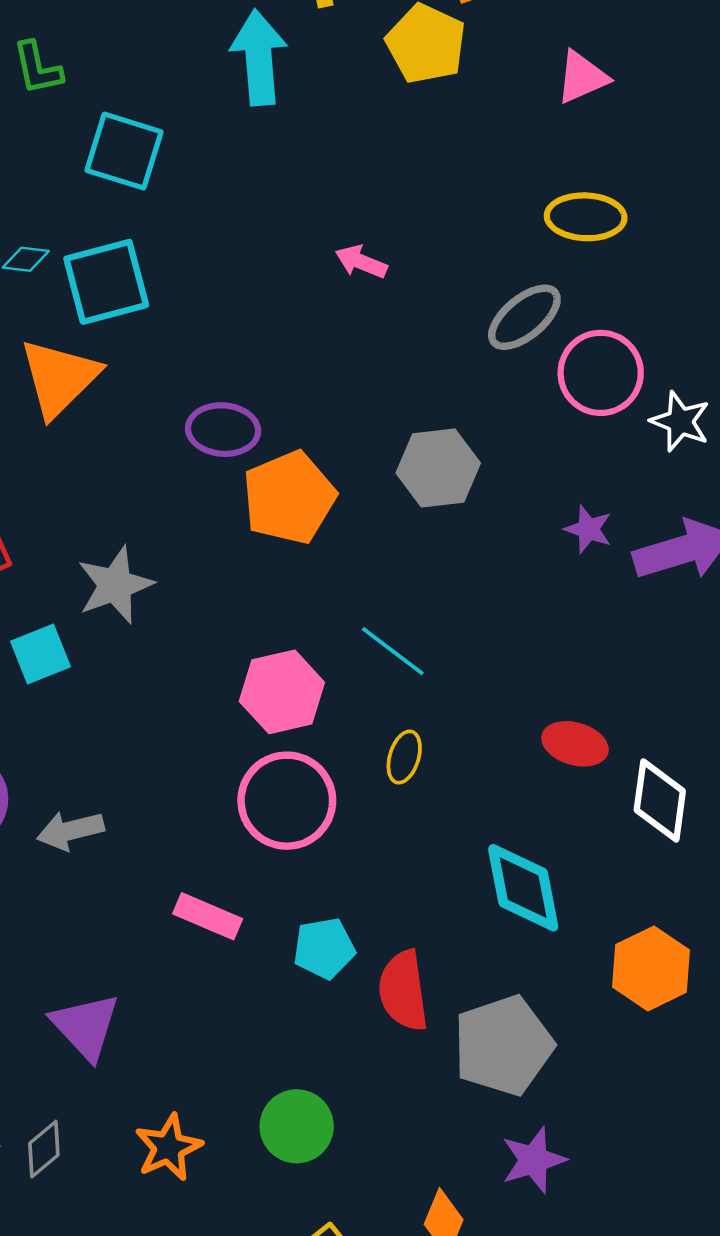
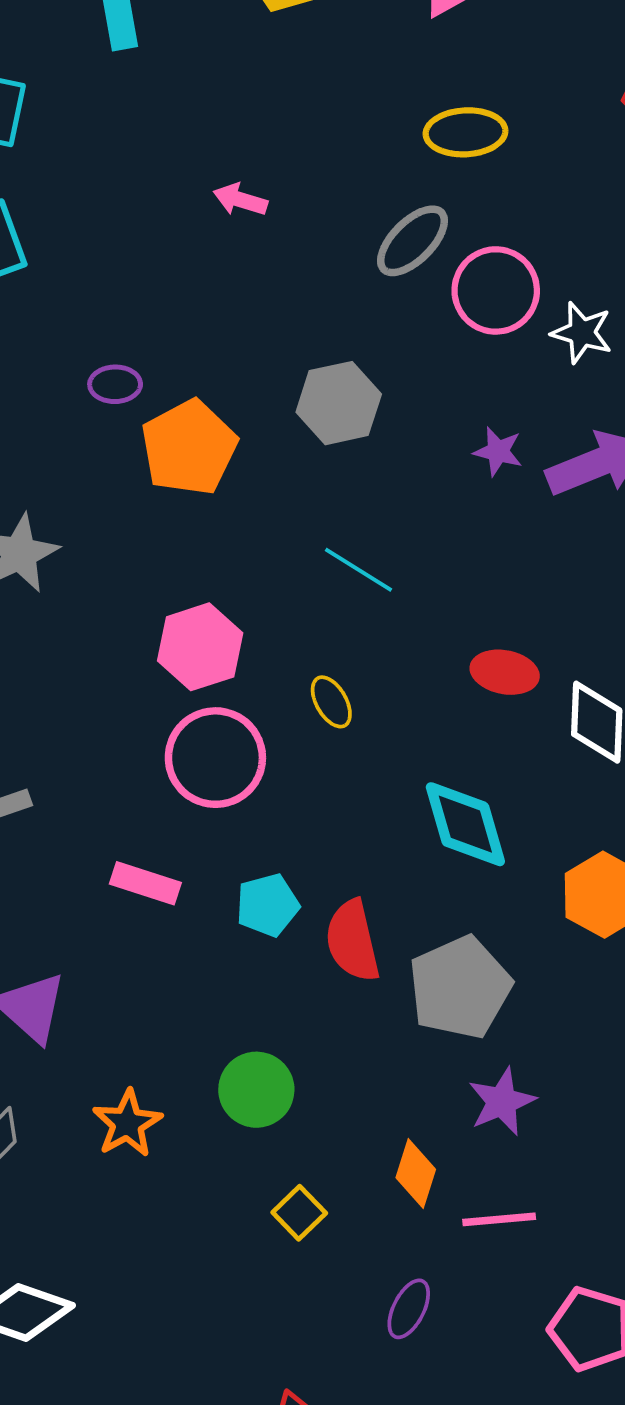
purple ellipse: (223, 430) -> (115, 384), size x0.7
cyan line: (393, 651) -> (359, 570), moved
yellow ellipse: (404, 757) -> (331, 702), turned -42

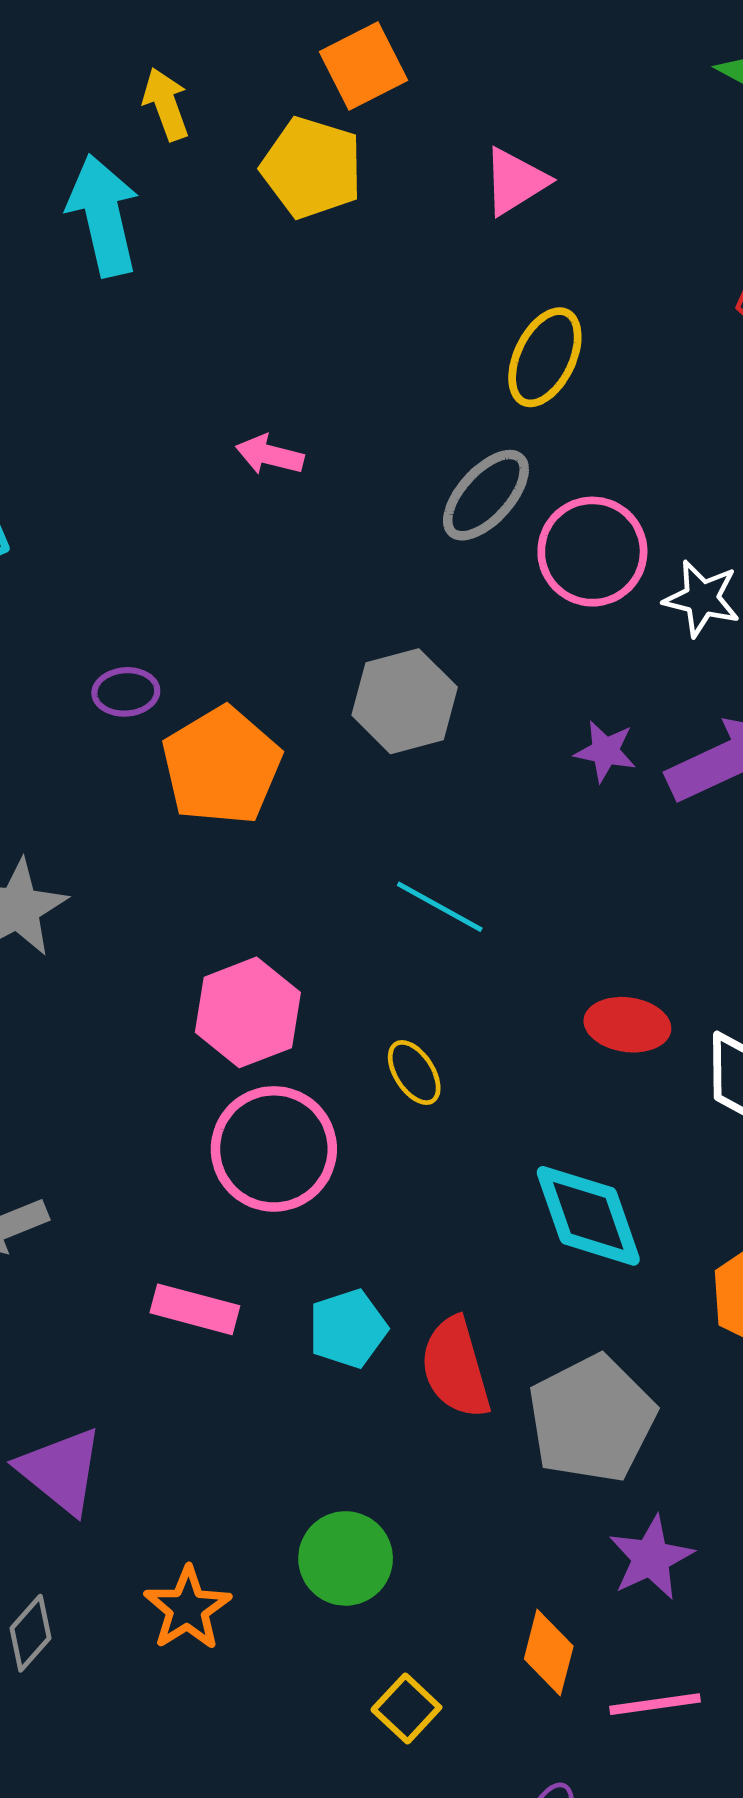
yellow ellipse: (466, 132) -> (545, 357), turned -58

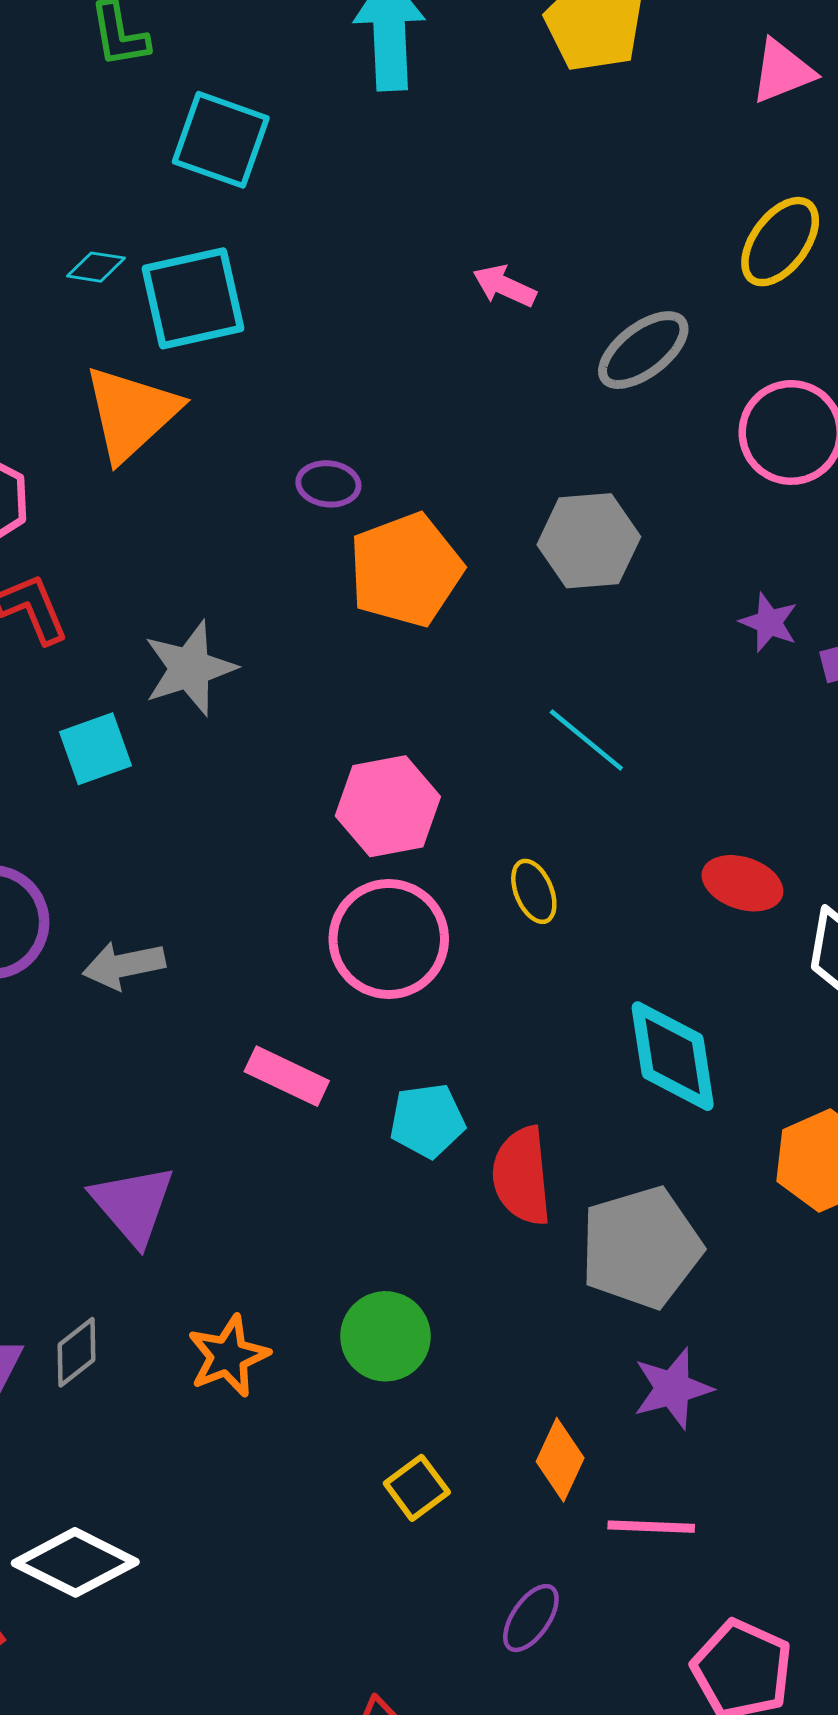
gray ellipse: (486, 495) -> (643, 350), moved

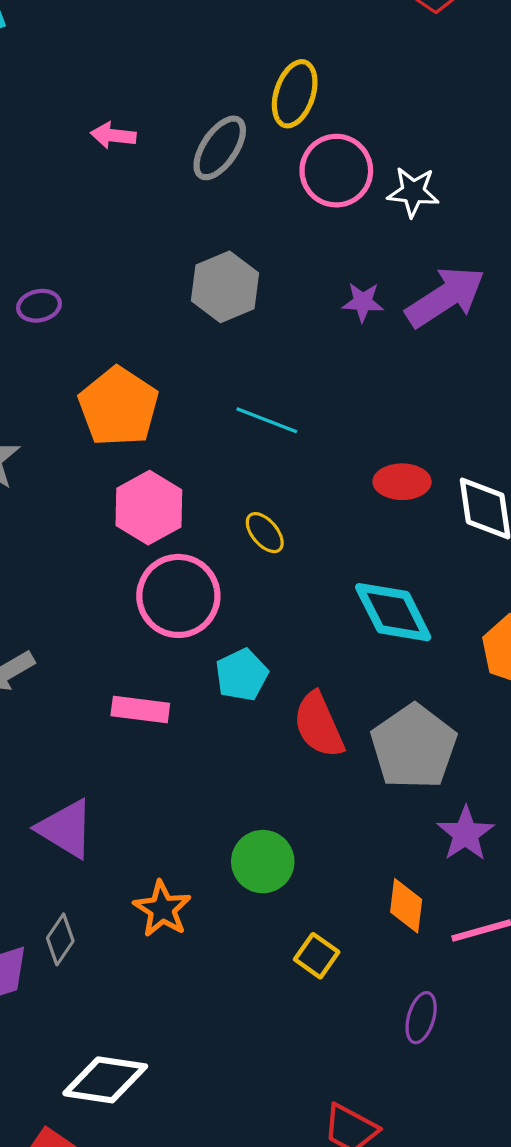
yellow ellipse: (780, 242) -> (295, 94), moved
orange pentagon: (406, 570) -> (118, 407), moved
cyan pentagon: (427, 1121) -> (242, 675), moved

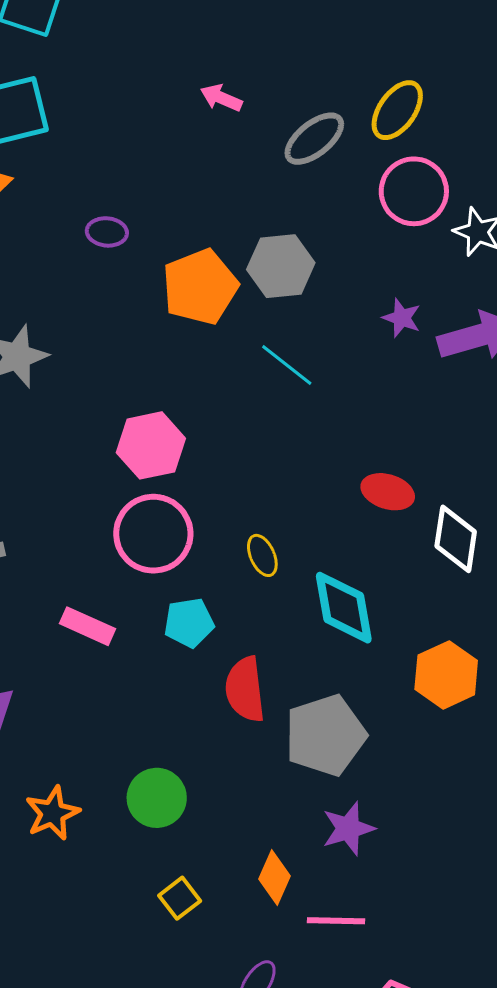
orange pentagon: (118, 407) -> (200, 287), moved
cyan line: (267, 420) -> (287, 365), moved
yellow ellipse: (265, 533) -> (262, 555), moved

